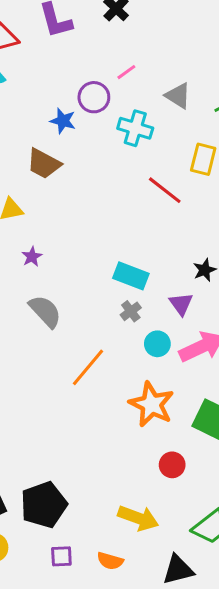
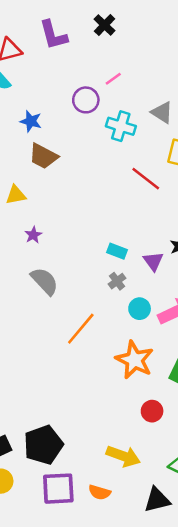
gray triangle: (178, 96) -> (162, 112), moved
blue star: (63, 121) -> (31, 121), moved
cyan rectangle: (131, 276) -> (117, 251), size x0.7
purple triangle: (181, 304) -> (153, 261), moved
purple square: (61, 556) -> (58, 489), size x1.8

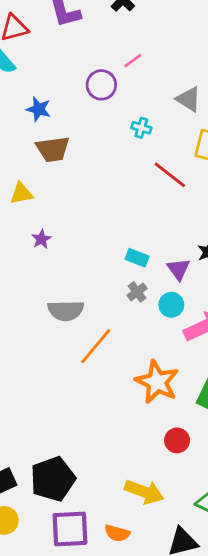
cyan cross: (121, 126) -> (141, 128), moved, size x0.6
brown trapezoid: (43, 156) -> (53, 149), turned -36
gray semicircle: (45, 281) -> (66, 310), moved, turned 132
cyan circle: (140, 309) -> (171, 305), moved

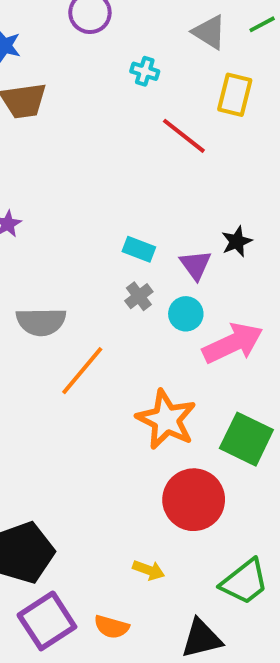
red circle: (177, 440) -> (194, 500), size x1.8
yellow arrow: (144, 492) -> (149, 570), size x0.6
purple square: (70, 529) -> (47, 621), turned -30

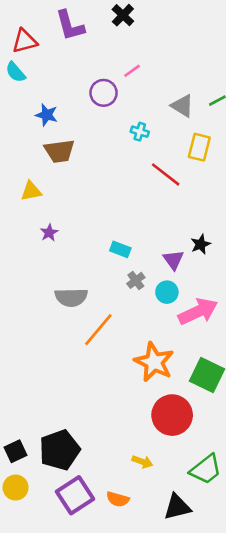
cyan rectangle: (139, 249) -> (120, 249), moved

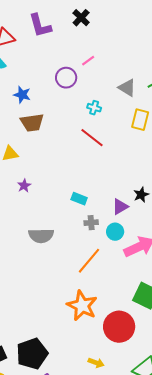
red line: (166, 174) -> (92, 138), moved
purple triangle: (173, 260) -> (120, 207), turned 36
gray cross: (136, 280) -> (91, 223), turned 32
orange line: (98, 330) -> (89, 261), moved
orange star: (154, 362) -> (82, 306), moved

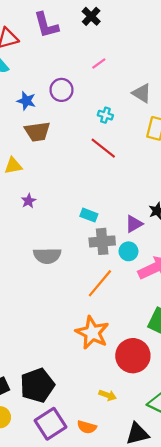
purple circle: (66, 78) -> (61, 90), moved
gray cross: (91, 223) -> (102, 241), size x1.6

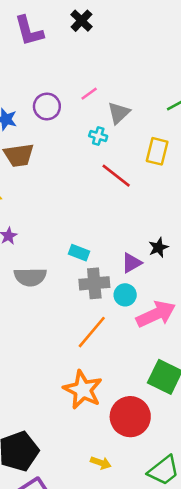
pink line: (99, 64) -> (89, 94), moved
gray triangle: (142, 93) -> (119, 113), moved, turned 45
red line: (103, 148) -> (116, 176), moved
gray semicircle: (47, 256) -> (30, 277), moved

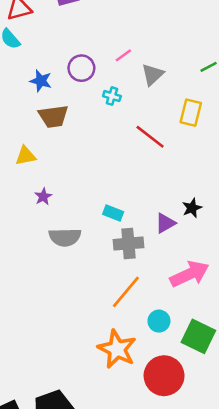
cyan cross: (98, 136) -> (112, 96), moved
cyan circle: (125, 295) -> (159, 321), moved

